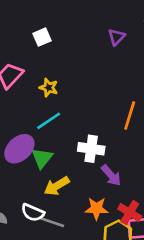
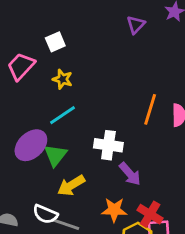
white square: (42, 37) -> (55, 42), moved

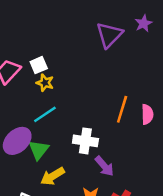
purple triangle: (136, 25) -> (109, 35), size x1.6
white square: (55, 42) -> (39, 65), moved

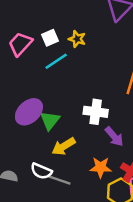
yellow star: (45, 83) -> (77, 39), moved
cyan line: (45, 114) -> (56, 61), moved

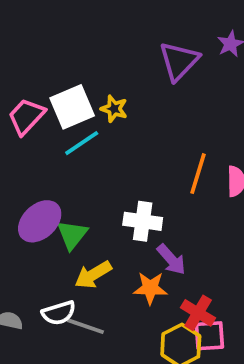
white square: (50, 38) -> (72, 107), size x1.6
orange star: (101, 167) -> (150, 288), moved
white semicircle: (41, 171) -> (59, 313), turned -40

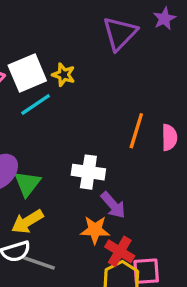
yellow arrow: (93, 275) -> (27, 222), moved
red cross: (198, 313) -> (120, 251), moved

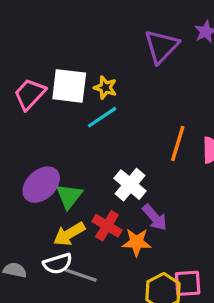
white square: (27, 73) -> (69, 86), turned 30
cyan line: (36, 104) -> (102, 117), moved
white cross: (88, 172) -> (130, 185), turned 32
red cross: (120, 251) -> (107, 226), moved

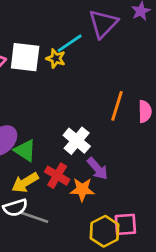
cyan line: (102, 117) -> (70, 43), moved
green triangle: (69, 196) -> (25, 150), turned -35

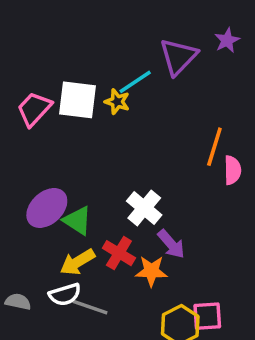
orange line: (117, 106) -> (214, 147), moved

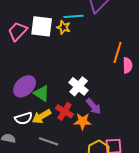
cyan line: (135, 82) -> (74, 16), turned 30
white semicircle: (65, 294) -> (24, 118), moved

